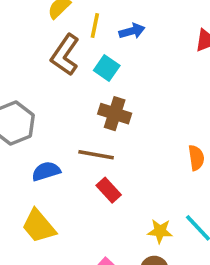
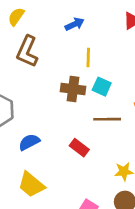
yellow line: (95, 26) -> (88, 57), moved
cyan square: (107, 68) -> (102, 87), moved
brown line: (96, 155) -> (107, 119), moved

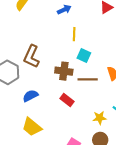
brown L-shape: (27, 51) -> (31, 56), moved
brown cross: (73, 89) -> (64, 71), moved

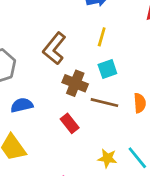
cyan square: (84, 55) -> (107, 69), turned 32
brown L-shape: (31, 56) -> (54, 48), moved

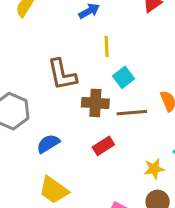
brown L-shape: (54, 48) -> (62, 74), turned -32
red rectangle: (70, 123) -> (103, 146), turned -66

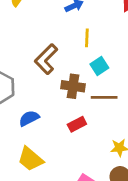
brown L-shape: (62, 74) -> (46, 59), turned 52

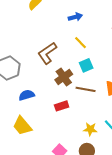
yellow line: (87, 38) -> (81, 43), turned -56
brown cross: (73, 86) -> (64, 77), turned 36

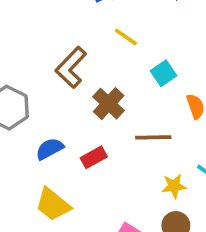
cyan square: (86, 65) -> (164, 73), moved
brown line: (86, 89) -> (153, 137), moved
red rectangle: (62, 106) -> (94, 157), moved

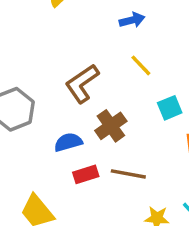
brown line: (153, 137) -> (128, 174), moved
blue semicircle: (50, 149) -> (68, 142), moved

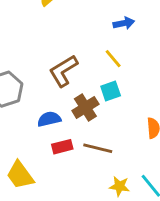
blue arrow: (132, 20) -> (124, 23), moved
cyan square: (170, 108) -> (111, 91), moved

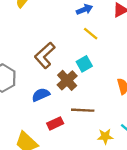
yellow line: (113, 59) -> (91, 34), moved
red rectangle: (62, 147) -> (55, 123), moved

